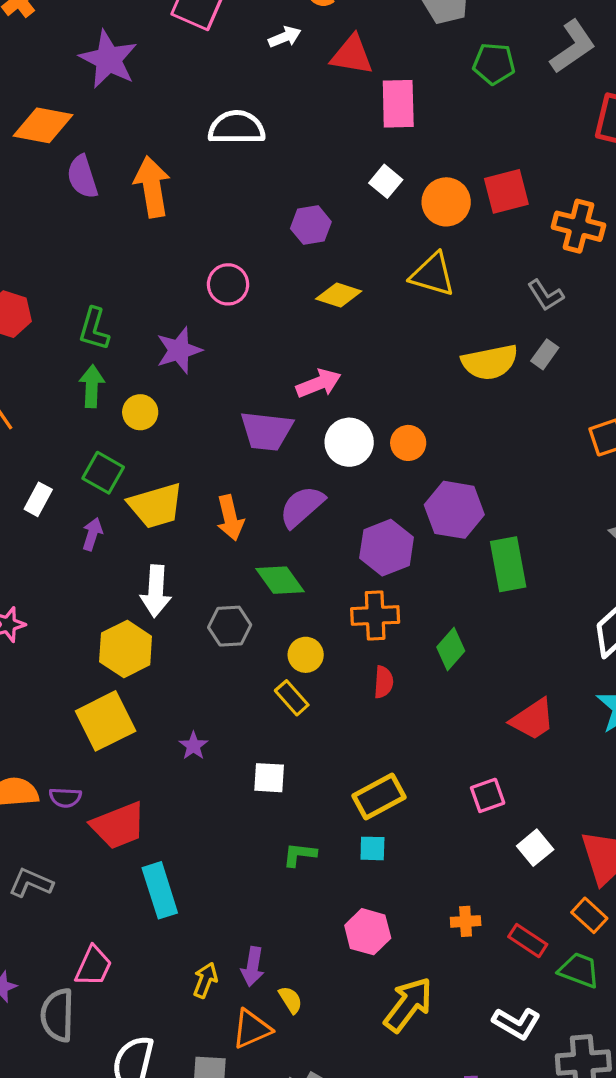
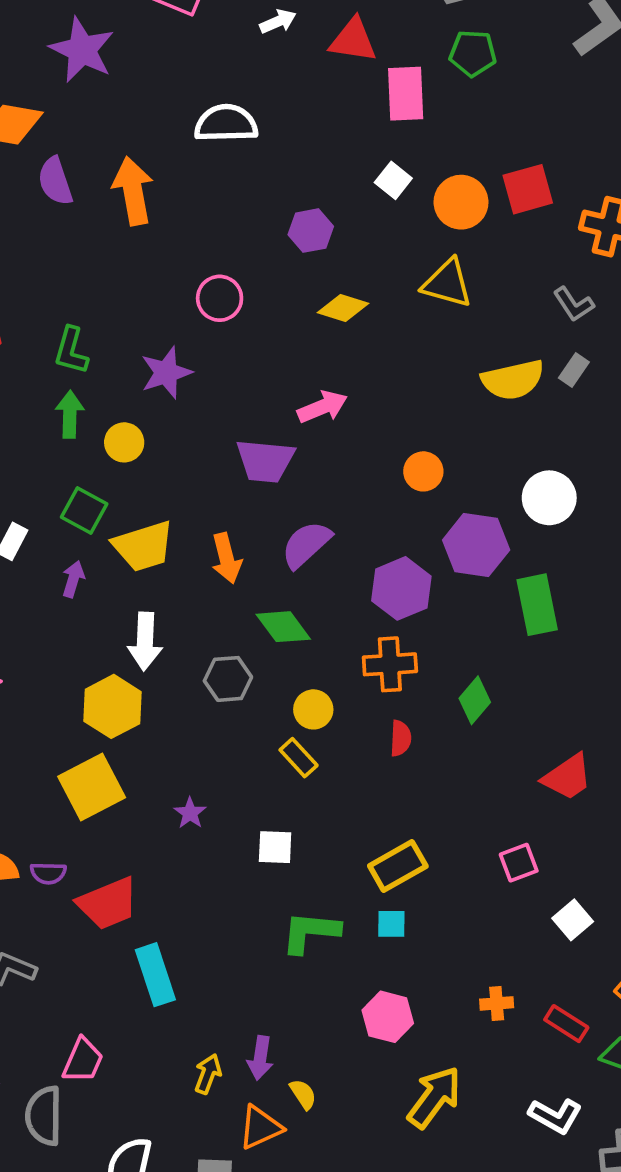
green pentagon: (494, 64) -> (473, 53), moved
white circle: (349, 442) -> (549, 498), moved
green L-shape: (300, 855) -> (310, 932), size x1.6

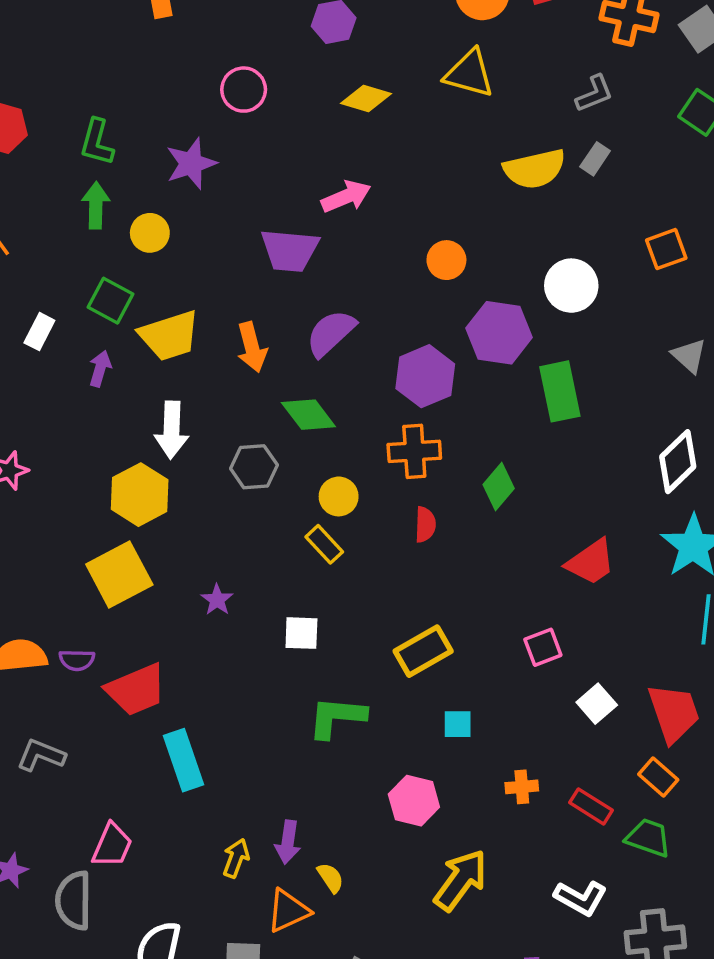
gray L-shape: (574, 304) -> (594, 94), turned -78
cyan square: (391, 924) -> (458, 724), moved

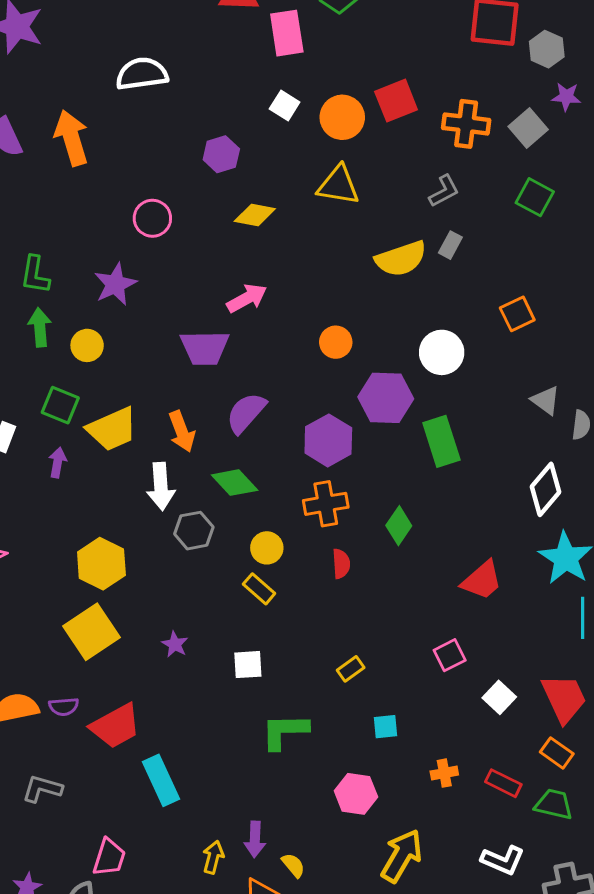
white arrow: (172, 430) -> (161, 486), moved
yellow rectangle: (423, 651) -> (351, 669), size x0.6

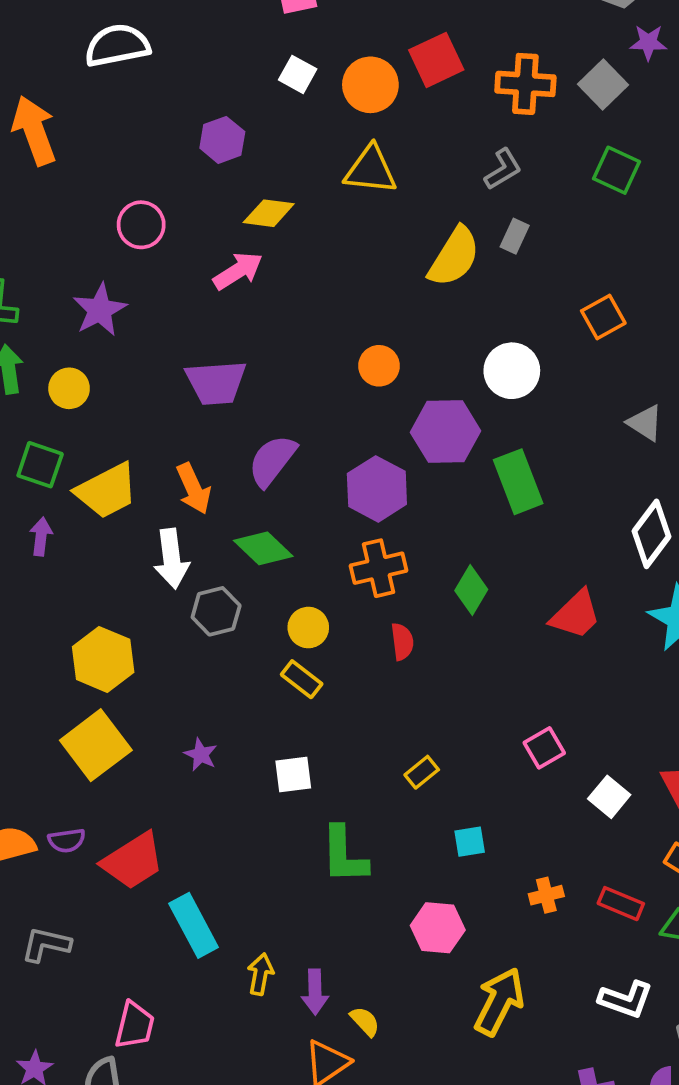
yellow semicircle: (401, 259) -> (454, 257), turned -36
pink arrow: (247, 298) -> (238, 271), moved
red trapezoid: (482, 580) -> (576, 615), moved
green L-shape: (285, 731) -> (344, 855), turned -87
yellow arrow: (213, 857) -> (260, 974), moved

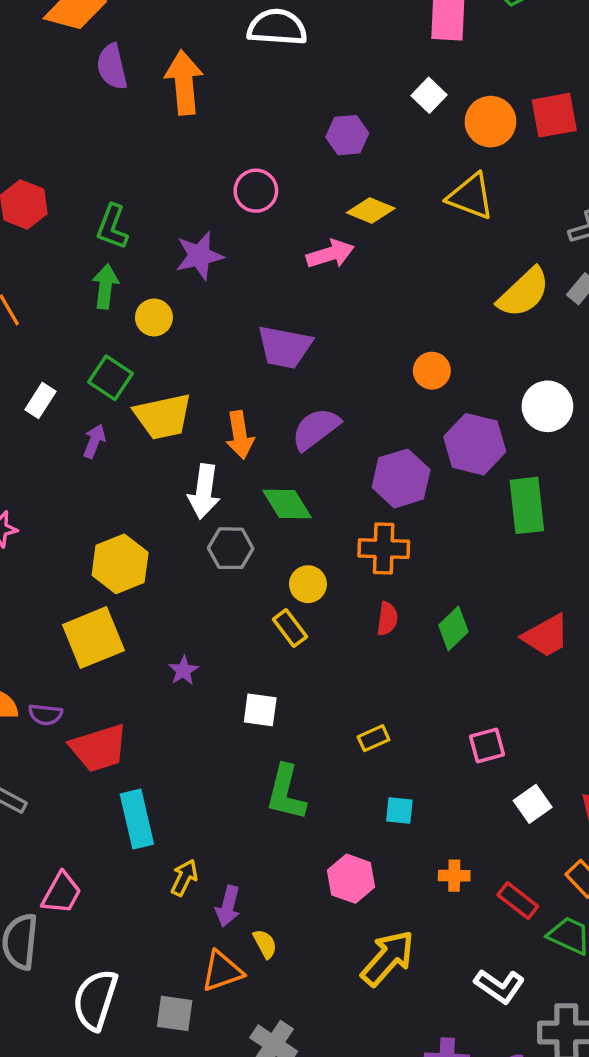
green diamond: (471, 590) -> (453, 628), moved

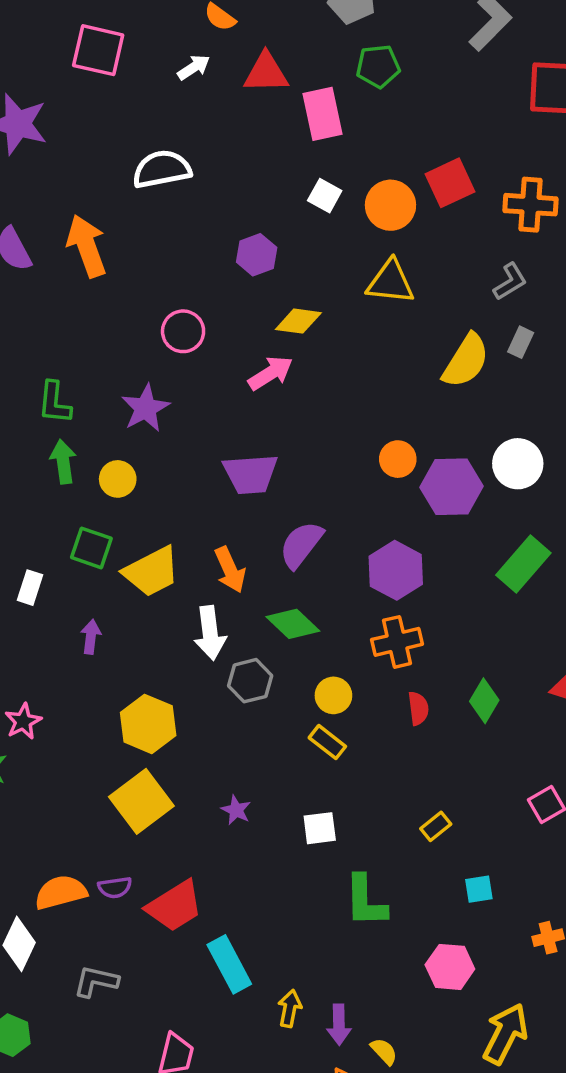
purple arrow: (94, 441) -> (91, 637), moved
purple hexagon: (475, 444) -> (451, 487), moved
green rectangle: (527, 505) -> (523, 564), turned 62

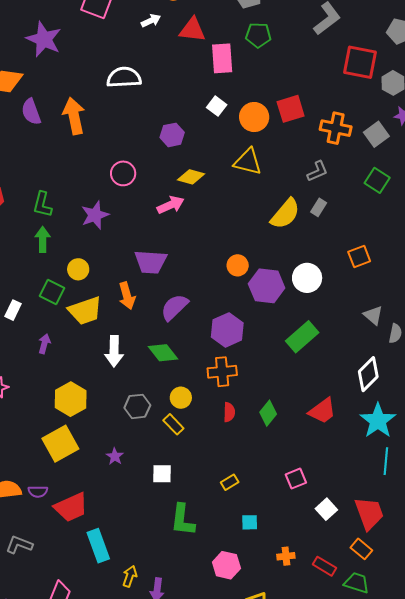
yellow circle: (118, 479) -> (78, 269), moved
orange arrow: (230, 570) -> (127, 296), moved
gray hexagon: (250, 681) -> (137, 406), moved

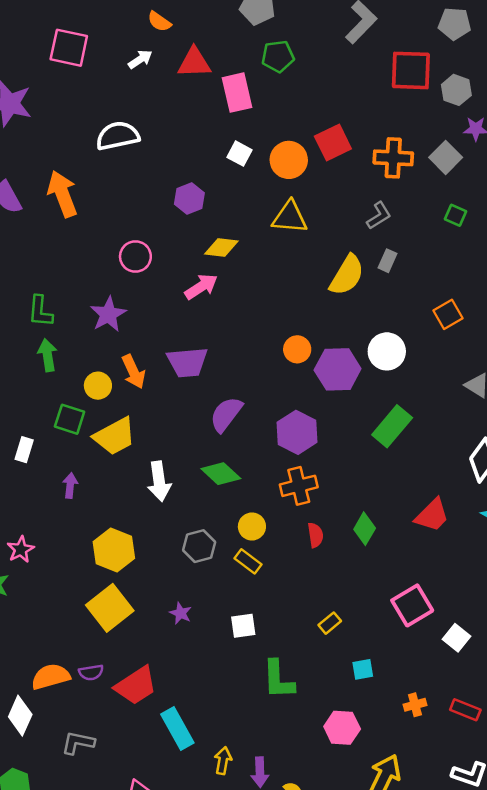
green square: (377, 180) -> (455, 215), size x0.7
orange arrow: (127, 296) -> (133, 372), moved
pink square: (296, 479) -> (412, 605), size x1.5

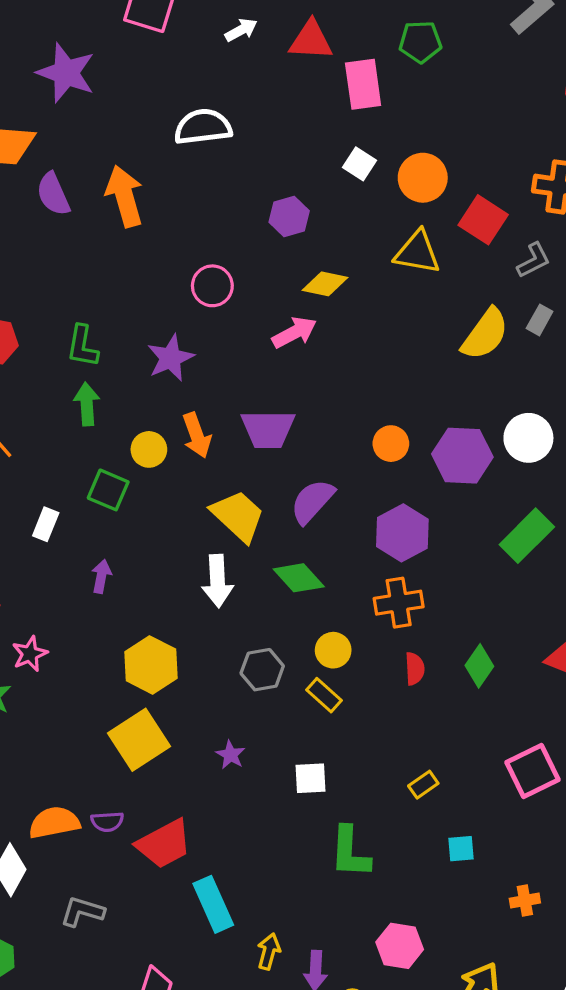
red square: (333, 143) -> (483, 220), moved, turned -36
orange circle: (297, 349) -> (391, 444), moved
yellow trapezoid: (115, 436) -> (238, 516), moved, turned -114
pink hexagon: (342, 728) -> (400, 946), moved

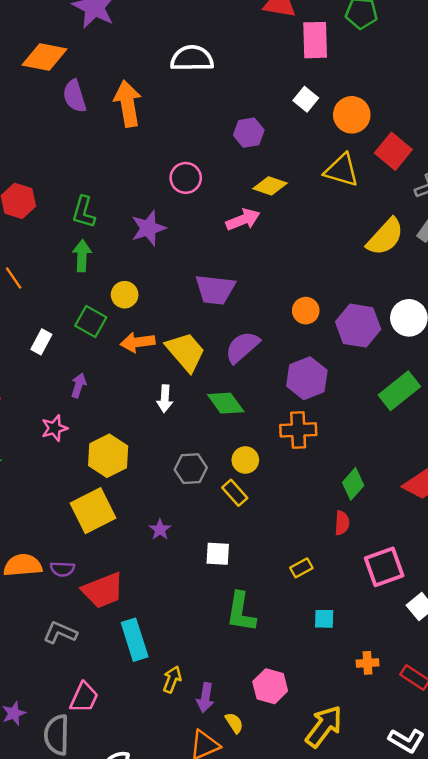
orange arrow: (197, 435) -> (138, 342), moved, turned 96
white arrow: (218, 581) -> (165, 399), size x0.7
pink star: (30, 654) -> (54, 428), moved
red semicircle: (415, 669) -> (342, 523), moved
gray L-shape: (82, 912) -> (60, 633), moved

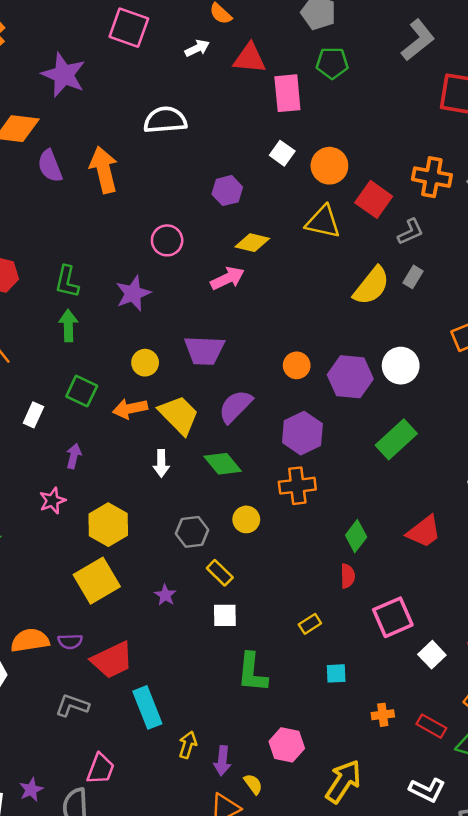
yellow circle: (125, 295) -> (145, 363), moved
yellow rectangle: (235, 493) -> (220, 573), moved

